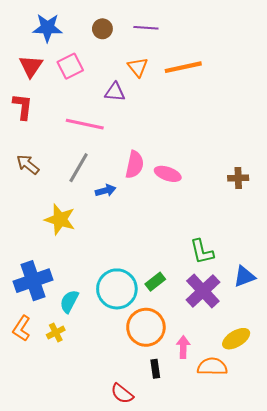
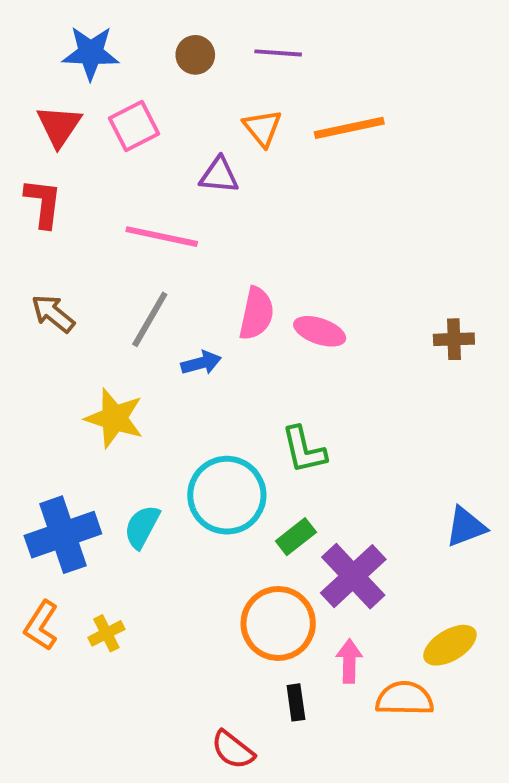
green L-shape: (202, 252) -> (304, 450), moved
cyan circle: (117, 289) -> (227, 495), moved
purple cross: (203, 291) -> (353, 576), moved
cyan semicircle: (69, 301) -> (142, 527), moved

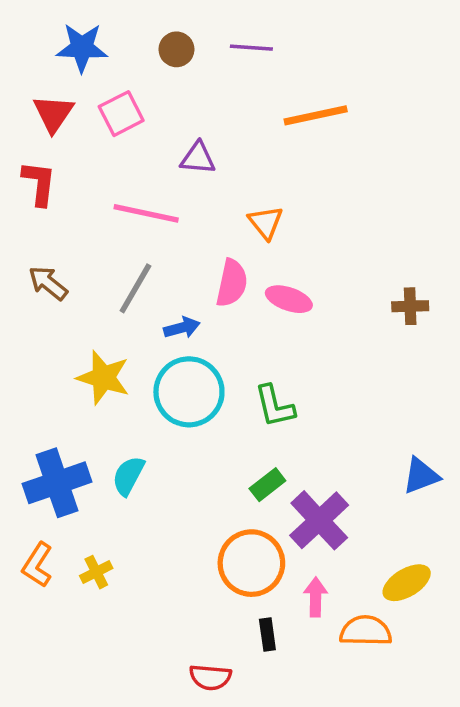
orange triangle: (262, 128) -> (266, 222), moved
cyan circle: (227, 495) -> (189, 392), moved
red semicircle: (233, 750) -> (210, 677), turned -33

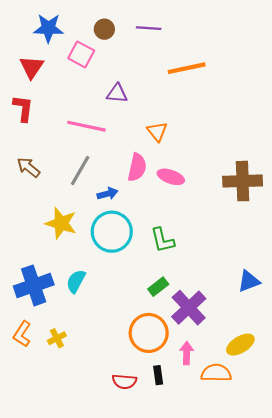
pink square: (121, 114) -> (81, 54), moved, turned -35
brown cross: (410, 306) -> (243, 181), size x1.8
red semicircle: (210, 677) -> (124, 381), moved

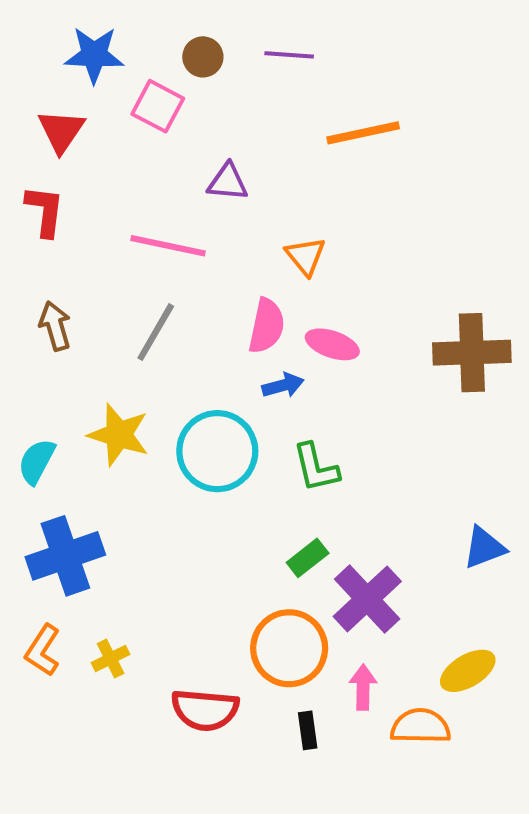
brown arrow: (28, 167) -> (55, 326), turned 35
blue arrow: (108, 194) -> (283, 385), moved
cyan semicircle: (76, 281) -> (37, 461), moved
red semicircle: (124, 381) -> (205, 710), moved, size x1.4

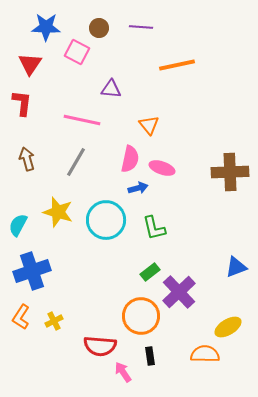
pink arrow: (363, 687) -> (123, 372), moved, turned -35

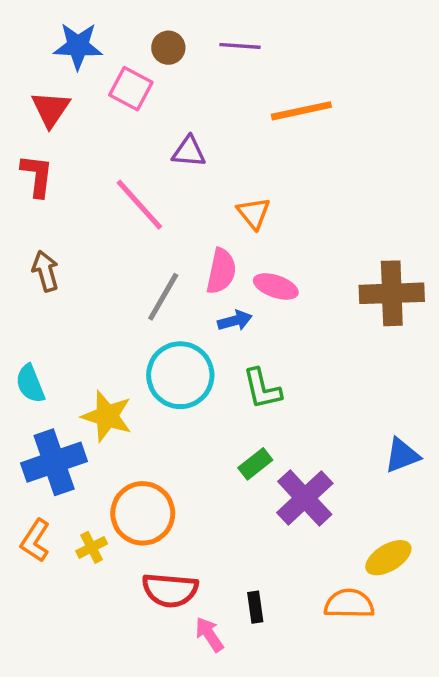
pink line: (82, 120) -> (139, 205), turned 36
gray line: (76, 162) -> (163, 297), moved
yellow star: (58, 212) -> (107, 416), moved
cyan semicircle: (18, 225) -> (30, 384), turned -50
orange circle: (141, 316) -> (143, 513), moved

